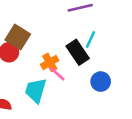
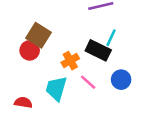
black rectangle: (78, 52) -> (98, 50), turned -30
pink line: (57, 74) -> (88, 82), moved

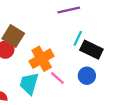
black rectangle: (98, 50) -> (91, 50), moved
orange cross: (70, 61) -> (42, 59), size x1.5

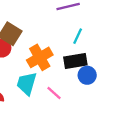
black rectangle: (91, 50) -> (75, 61), moved, turned -35
pink line: (57, 78) -> (54, 93), moved

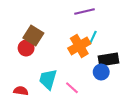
orange cross: (40, 57) -> (79, 46), moved
black rectangle: (75, 61) -> (108, 60), moved

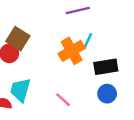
blue circle: (101, 72) -> (107, 94), moved
cyan trapezoid: (48, 79) -> (20, 90), moved

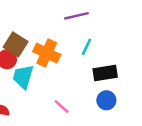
orange cross: (72, 51) -> (47, 53), moved, turned -35
cyan trapezoid: (20, 90) -> (23, 77), moved

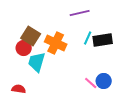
black rectangle: (105, 73) -> (103, 40), moved
pink line: (62, 107) -> (91, 83), moved

